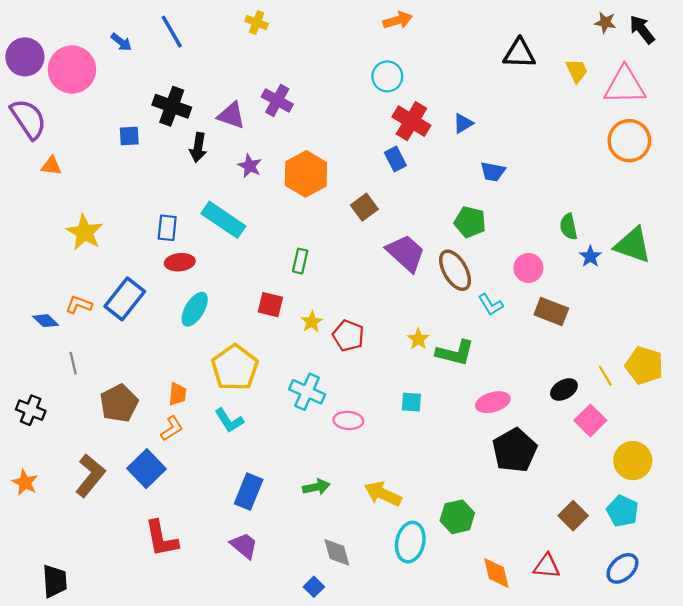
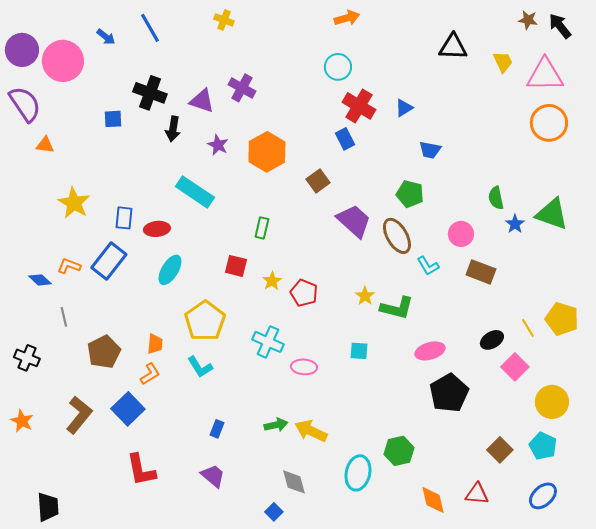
blue rectangle: (167, 228) -> (124, 218), moved
blue rectangle: (249, 492) -> (217, 429), size x0.6
yellow arrow: (383, 494) -> (311, 431), moved

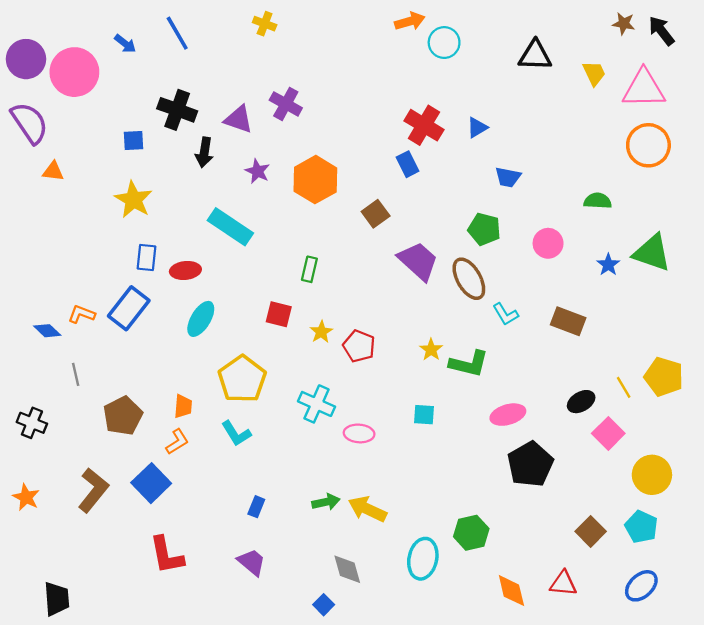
cyan circle: (338, 67) -> (444, 43), moved
green semicircle: (496, 198) -> (598, 201), moved, turned 105
yellow star: (74, 203) -> (133, 200), moved
pink circle: (461, 234) -> (548, 243), moved

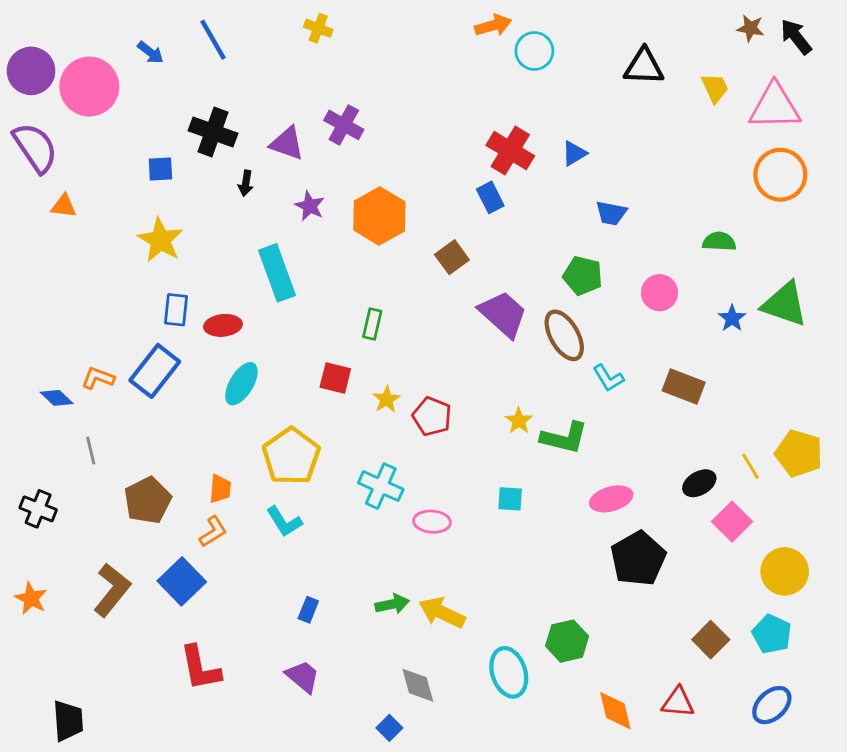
black arrow: (204, 152) -> (246, 183), size x0.7
cyan rectangle: (230, 227) -> (277, 273), turned 36
cyan ellipse: (423, 559) -> (509, 672), turned -30

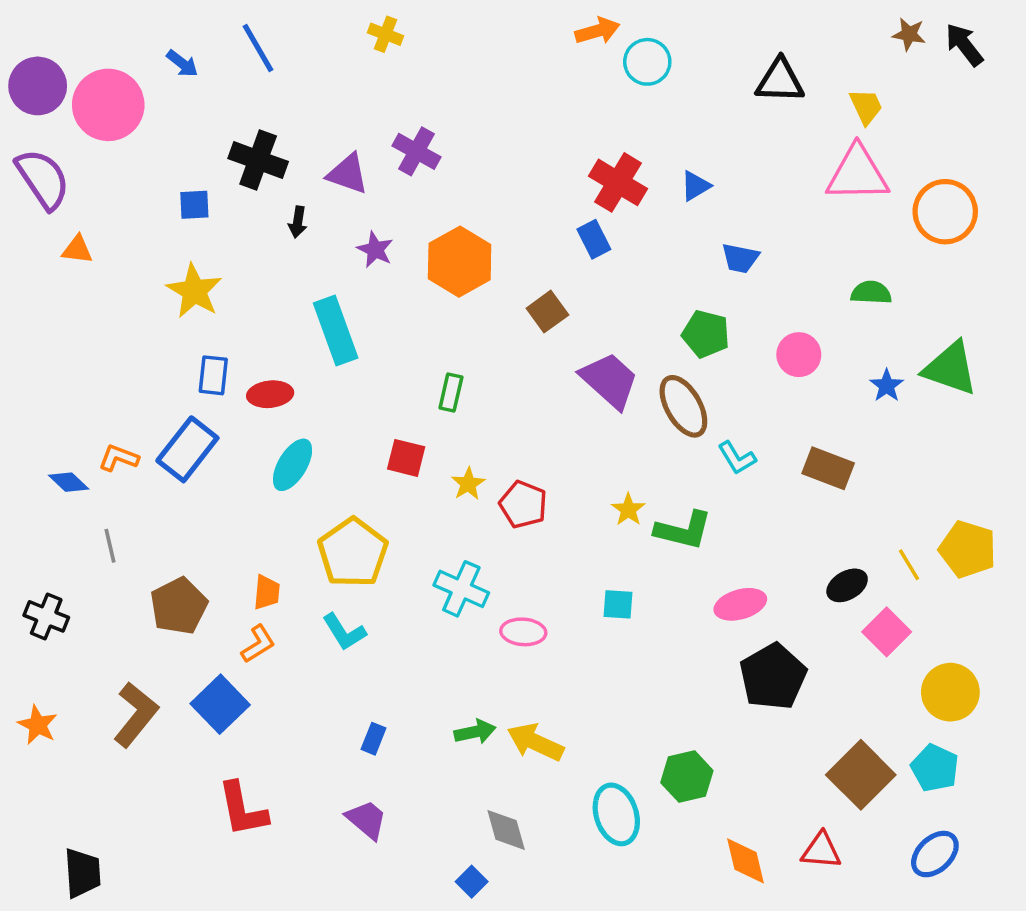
pink triangle: (775, 106) -> (857, 174), moved
brown square: (711, 640) -> (861, 775), size x1.5

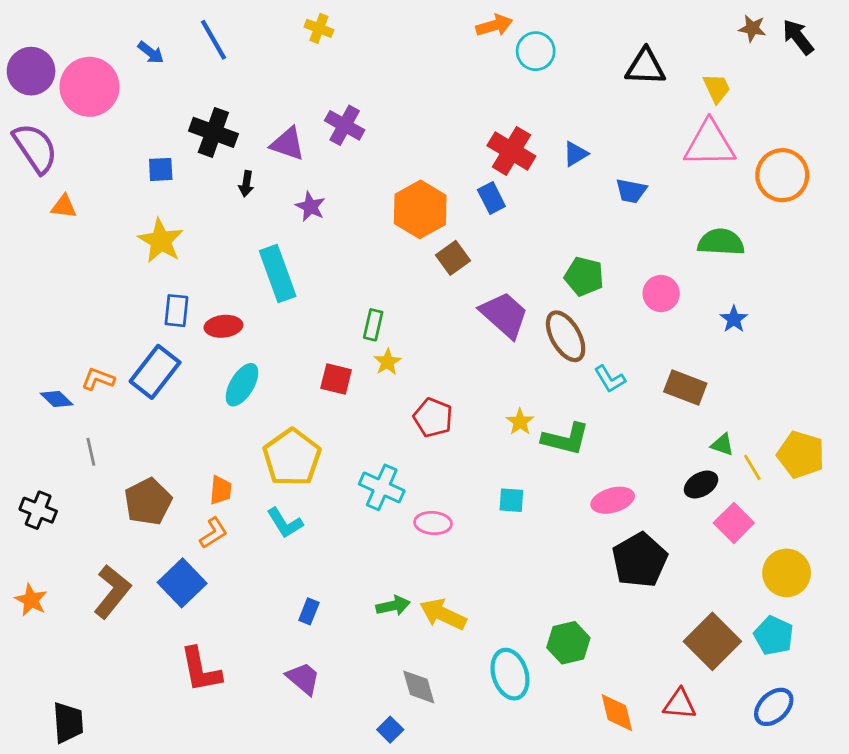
blue trapezoid: (740, 258) -> (631, 191), moved
orange hexagon: (460, 262) -> (420, 209), moved
green semicircle: (871, 293) -> (721, 242), size x1.4
green triangle: (950, 368) -> (722, 445), moved, size x0.5
yellow star: (468, 484) -> (387, 362), moved

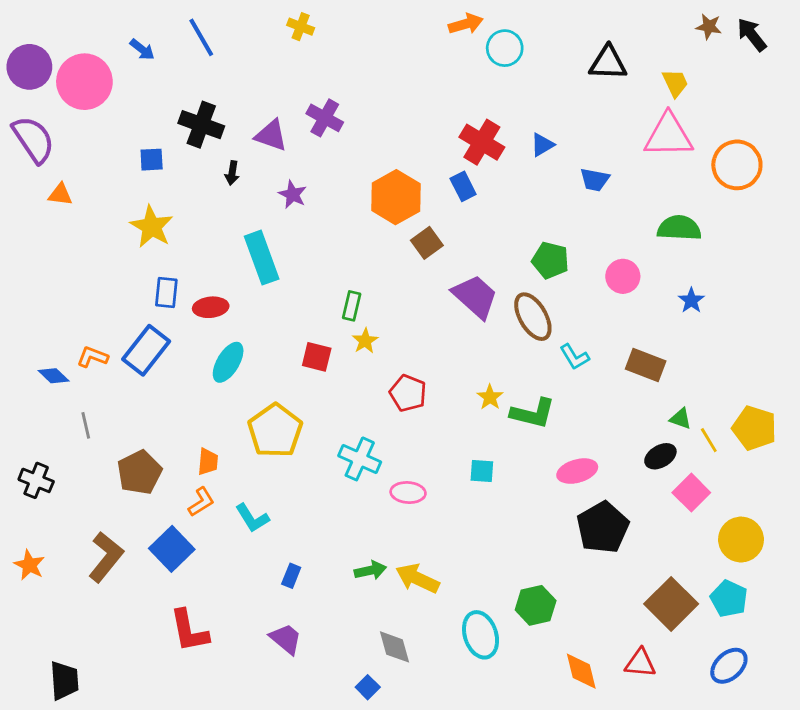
cyan L-shape: (285, 523) -> (252, 518), moved

